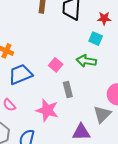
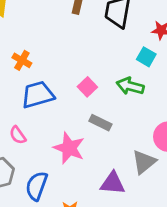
gray rectangle: (68, 89) -> (100, 123), turned -56

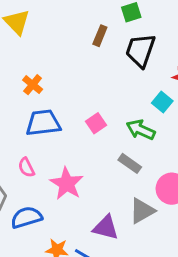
gray rectangle: (100, 123) -> (130, 163), moved
pink semicircle: (18, 135) -> (26, 167), moved
blue semicircle: (37, 186) -> (26, 217), turned 44

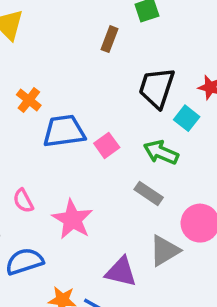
black trapezoid: (140, 50) -> (157, 88), moved
blue trapezoid: (43, 123) -> (64, 131), moved

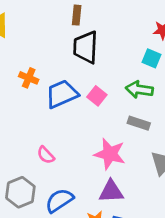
black trapezoid: (157, 88) -> (86, 47), moved
pink star: (72, 219) -> (110, 154), moved
purple triangle: (121, 272) -> (111, 191), moved

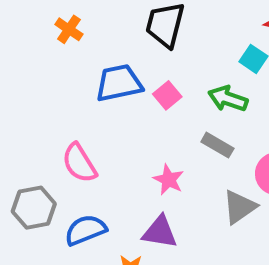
orange cross: (29, 78) -> (69, 29), moved
pink star: (110, 154) -> (169, 180), size x0.7
pink semicircle: (46, 155) -> (79, 163), size x1.5

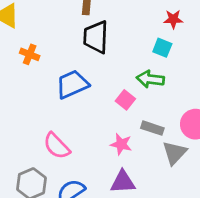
pink square: (167, 95) -> (125, 100), moved
gray rectangle: (217, 145) -> (152, 128), moved

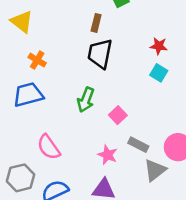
red star: (173, 19) -> (159, 46), moved
green arrow: (150, 79) -> (86, 100), moved, turned -85
blue trapezoid: (72, 84) -> (28, 95), moved

